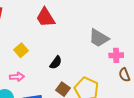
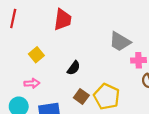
red trapezoid: (46, 17) -> (63, 20), turned -140

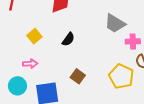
black semicircle: (74, 68) -> (68, 39), moved
yellow pentagon: (107, 97) -> (121, 76), moved

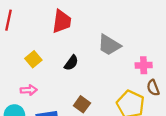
gray trapezoid: (115, 23) -> (109, 45), moved

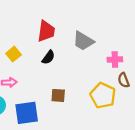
red trapezoid: (62, 21) -> (46, 31), moved
brown square: (82, 104) -> (58, 95), turned -32

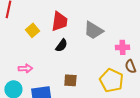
yellow square: (14, 54) -> (32, 30), moved

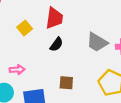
gray trapezoid: (93, 30) -> (97, 42), moved

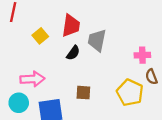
gray trapezoid: (97, 42) -> (97, 40), moved, turned 70
pink arrow: (17, 70) -> (32, 79), size x1.5

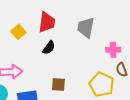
gray trapezoid: (97, 40) -> (86, 28), moved

